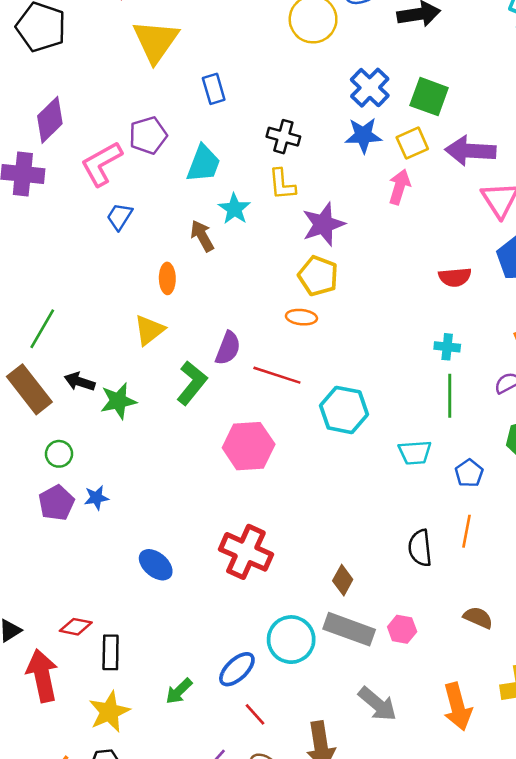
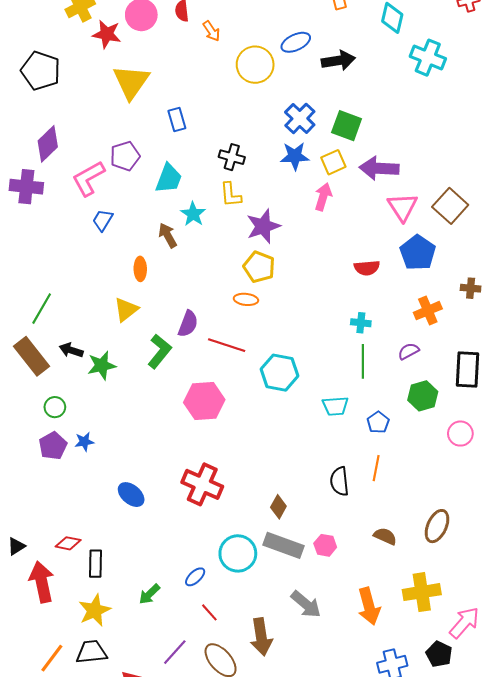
blue ellipse: (237, 669) -> (195, 577), size x0.7

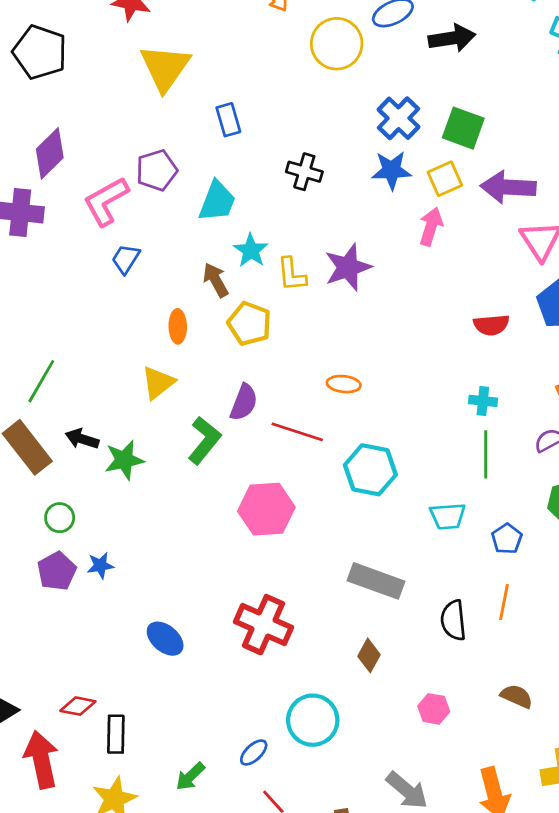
yellow L-shape: (231, 195) -> (292, 274), moved
yellow pentagon: (259, 267) -> (249, 324), moved
orange ellipse: (246, 299) -> (344, 384), moved
gray rectangle: (284, 545) -> (376, 581), moved

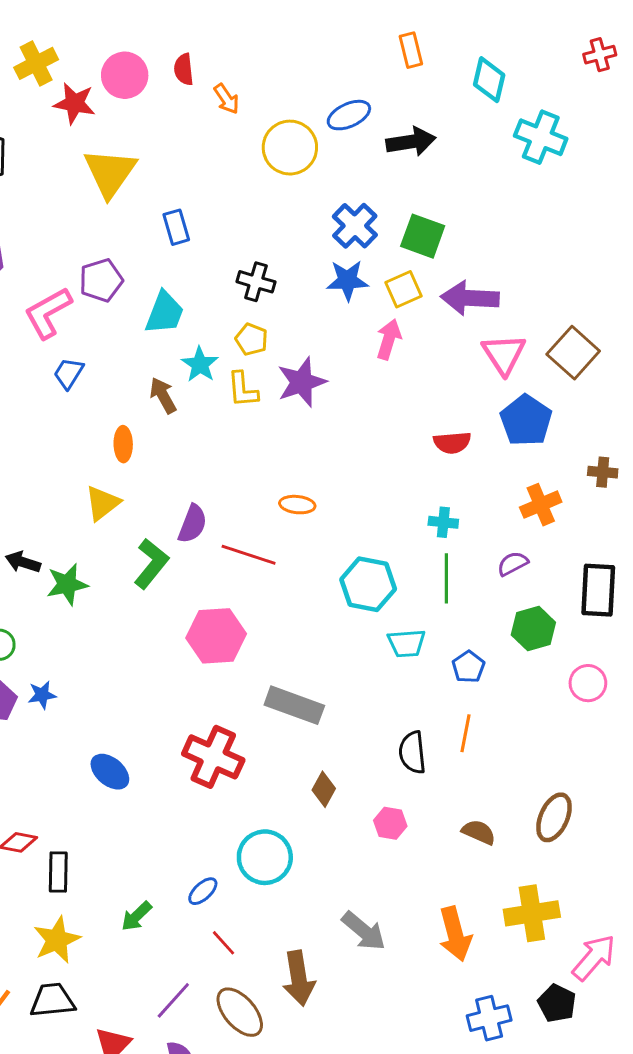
yellow pentagon: (249, 324) -> (252, 339), moved, size x0.7
cyan hexagon: (370, 470) -> (368, 584), moved
gray rectangle: (376, 581) -> (294, 705), moved
pink hexagon: (434, 709) -> (390, 823), moved

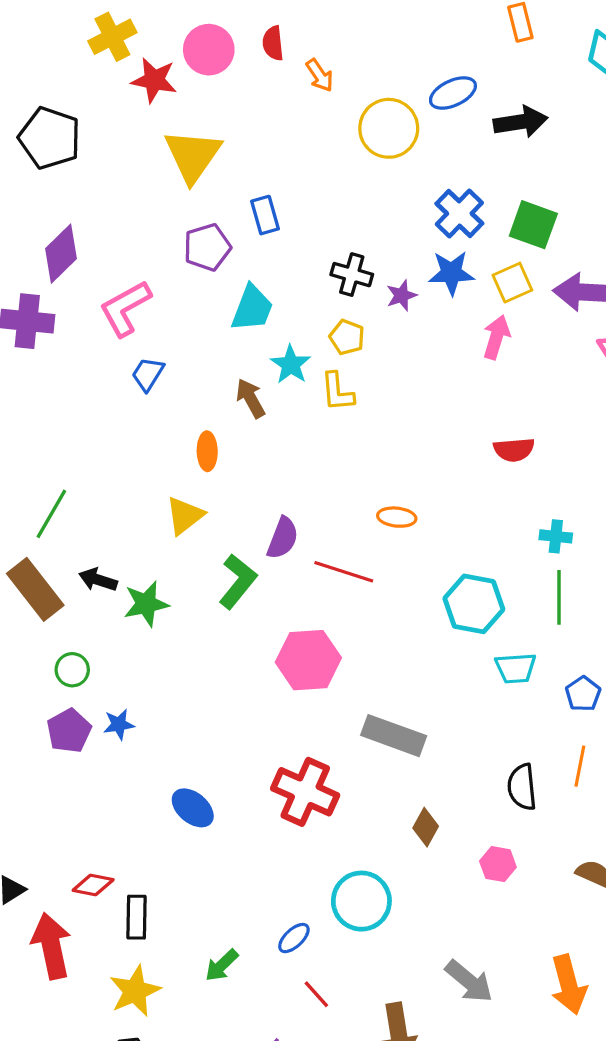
purple pentagon: (101, 280) -> (207, 247), moved
purple star: (302, 382) -> (402, 295), moved, size x0.6
red semicircle: (452, 443) -> (514, 450), moved

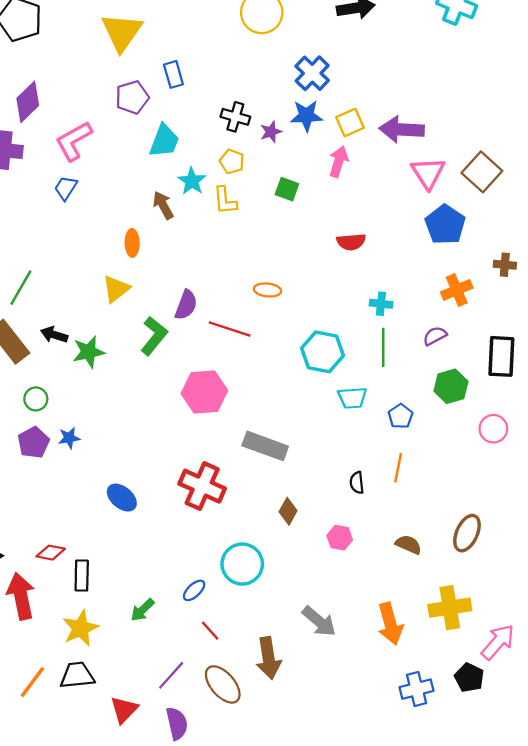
green square: (533, 225) -> (287, 189), moved, size x0.7
blue trapezoid: (148, 374) -> (66, 188), moved
black semicircle: (522, 787) -> (357, 483), size x0.7

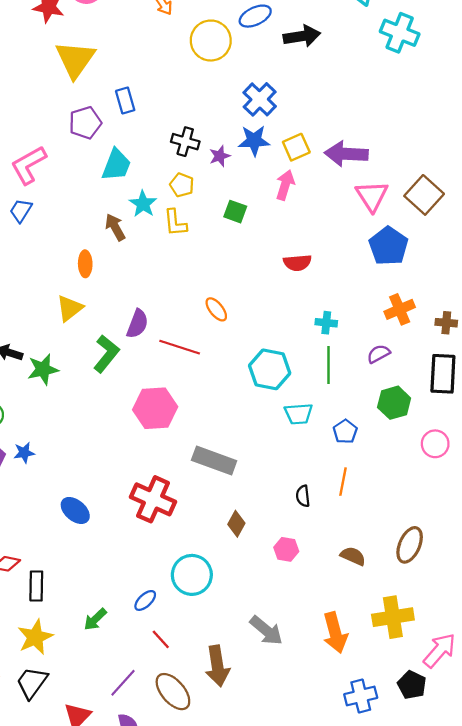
brown cross: (505, 265) -> (446, 323), moved
orange ellipse: (267, 290) -> (216, 309), turned 45
black trapezoid: (77, 675) -> (32, 683), turned -48

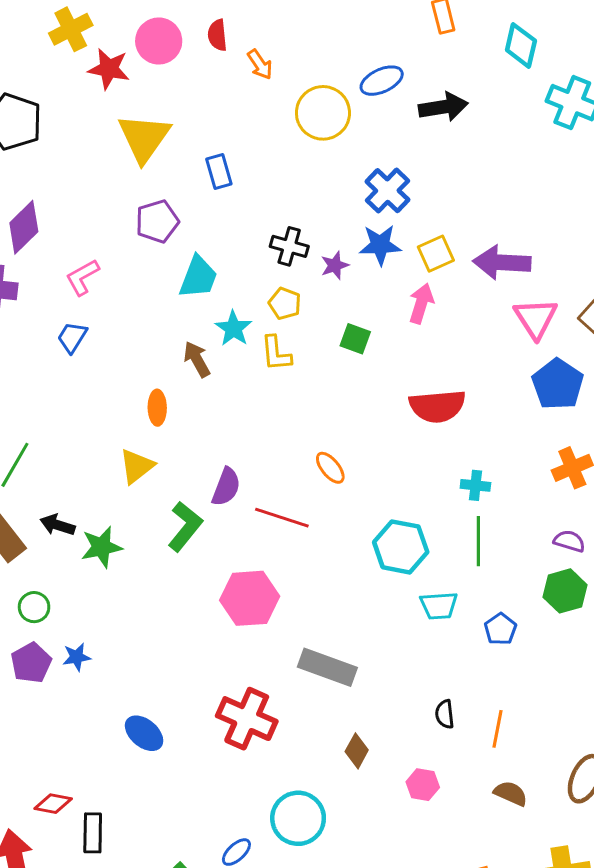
blue rectangle: (125, 101) -> (219, 172), moved
pink L-shape: (29, 165) -> (82, 277), size x0.7
red semicircle: (297, 263) -> (437, 406), size x1.5
purple semicircle: (379, 354) -> (569, 541), moved, turned 45
orange line: (343, 482) -> (497, 729), moved

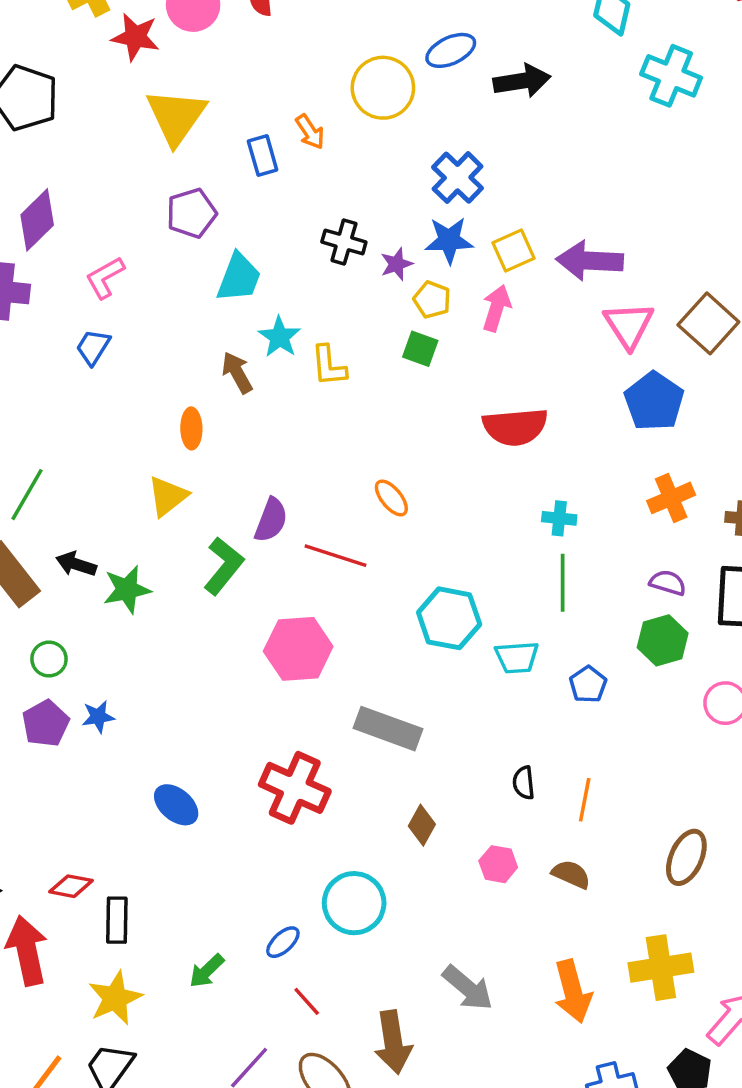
orange arrow: (260, 64) -> (310, 132), moved
yellow pentagon: (285, 304) -> (432, 300), moved
cyan hexagon: (401, 547) -> (449, 618), moved
brown semicircle: (511, 793) -> (571, 874), moved

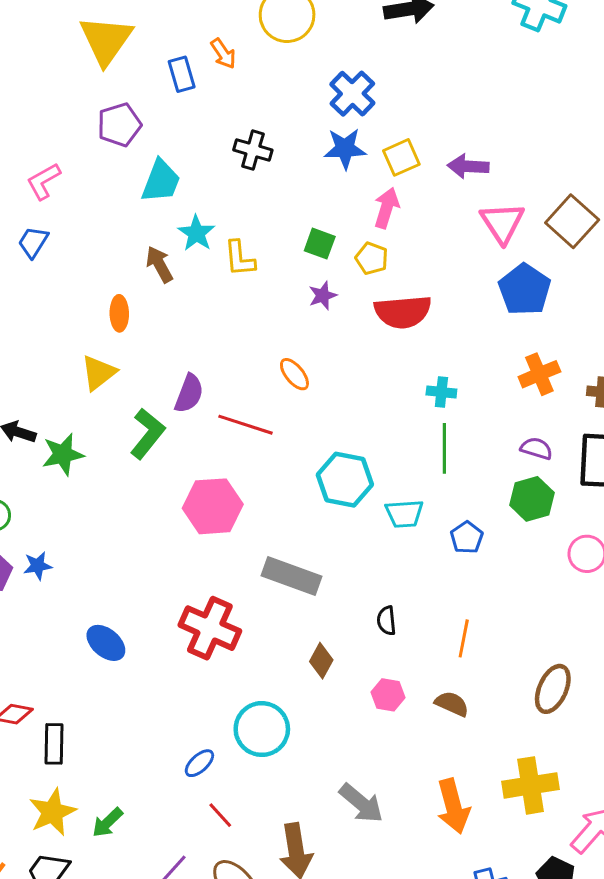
purple arrow: (590, 261) -> (468, 166), size x0.7
purple star: (396, 264) -> (323, 296), moved
yellow pentagon: (432, 300) -> (372, 258), moved
black semicircle: (524, 783) -> (387, 621), moved
green arrow: (207, 971) -> (107, 823), moved

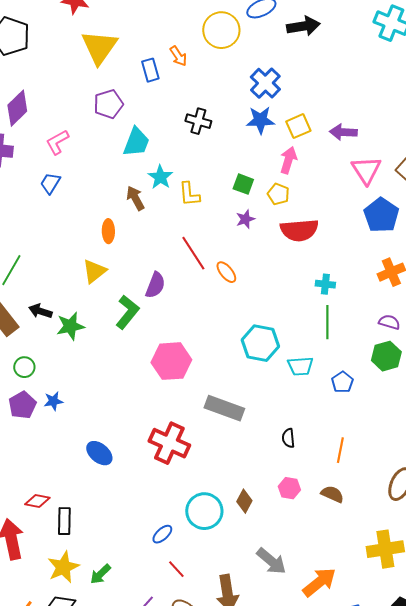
red line: (245, 425) -> (193, 253), moved, turned 39
brown diamond: (321, 661) -> (244, 501), moved
orange arrow: (453, 806) -> (319, 582), moved, turned -114

